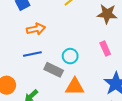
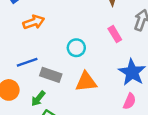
blue line: (32, 54) -> (27, 62), moved
gray rectangle: (54, 70) -> (51, 75), moved

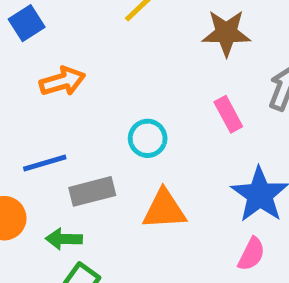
gray rectangle: (51, 75) -> (92, 191), turned -36
green arrow: (38, 99) -> (64, 239), turned 49

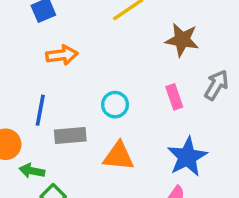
blue line: (45, 163) -> (40, 110), turned -72
green arrow: (64, 239) -> (32, 171), moved

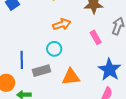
orange arrow: (62, 55) -> (62, 24), moved
cyan circle: (115, 105) -> (54, 49), moved

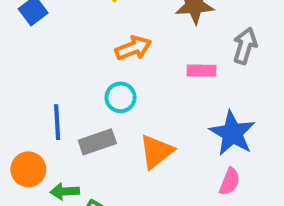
pink rectangle: (96, 37) -> (202, 71), turned -56
orange triangle: (71, 77) -> (156, 151), turned -30

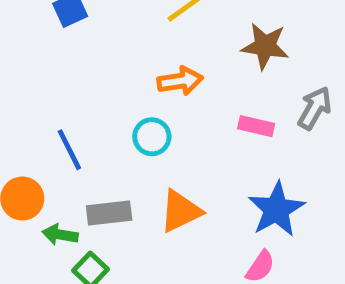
blue line: (57, 122) -> (69, 150), turned -36
gray rectangle: (97, 142) -> (109, 213), moved

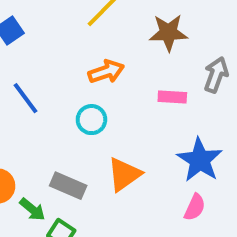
blue line: (69, 150) -> (26, 98), moved
gray rectangle: (109, 213) -> (68, 186), turned 40
green arrow: (60, 235) -> (32, 209), turned -140

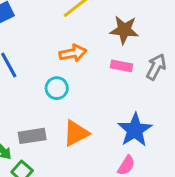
pink rectangle: (172, 97) -> (122, 66), moved
gray rectangle: (68, 186) -> (32, 136), turned -40

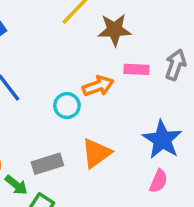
brown star: (124, 30) -> (115, 30), moved
orange arrow: (73, 53) -> (98, 86), moved

